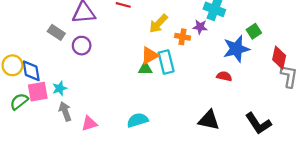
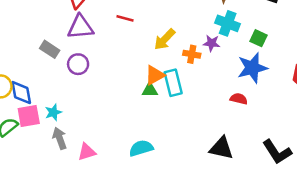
green square: (254, 31) -> (258, 38), moved, turned -32

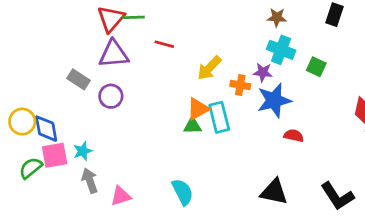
blue star: (252, 68) -> (274, 100), moved
cyan semicircle: (141, 148) -> (183, 192), turned 80

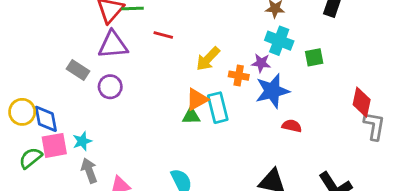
green square: (316, 67) -> (314, 57), turned -36

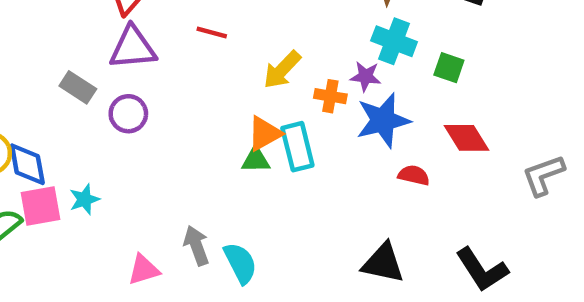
green square: (314, 57) -> (449, 68), turned 30
red diamond: (362, 102) -> (467, 138), moved, turned -44
gray L-shape: (374, 126) -> (543, 175), turned -120
gray arrow: (89, 171) -> (196, 245), moved

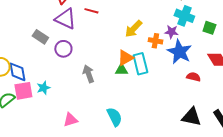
red line: (212, 32) -> (91, 11), moved
purple triangle: (133, 48) -> (65, 19), turned 30
blue star: (383, 120) -> (179, 52), turned -30
gray arrow: (196, 245) -> (88, 74), moved
black triangle: (383, 263) -> (191, 117), moved

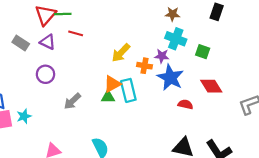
purple triangle: (65, 19) -> (48, 42), size x0.7
gray rectangle: (40, 37) -> (21, 43), moved
gray arrow: (88, 74) -> (72, 101), turned -114

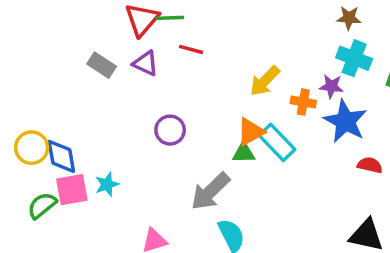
purple circle: (45, 74) -> (170, 130), moved
cyan rectangle: (128, 90) -> (277, 142), turned -30
gray arrow: (72, 101) -> (210, 191), moved, size x1.4

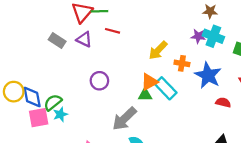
purple star: (331, 86) -> (198, 36), moved
green semicircle: (42, 205) -> (53, 102), moved

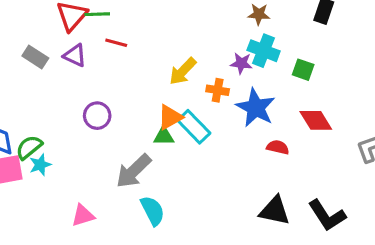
purple star: (198, 36) -> (241, 63), moved

